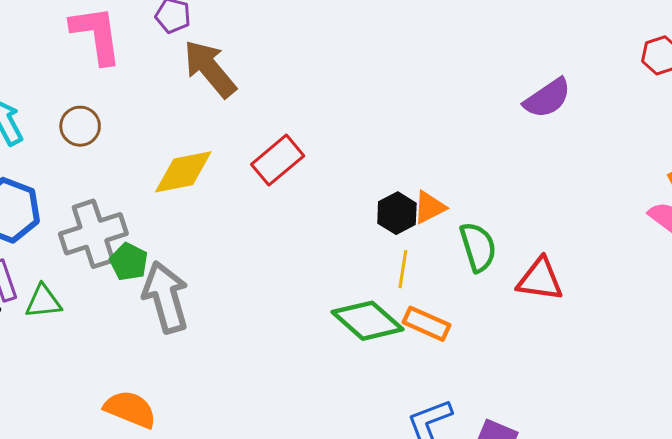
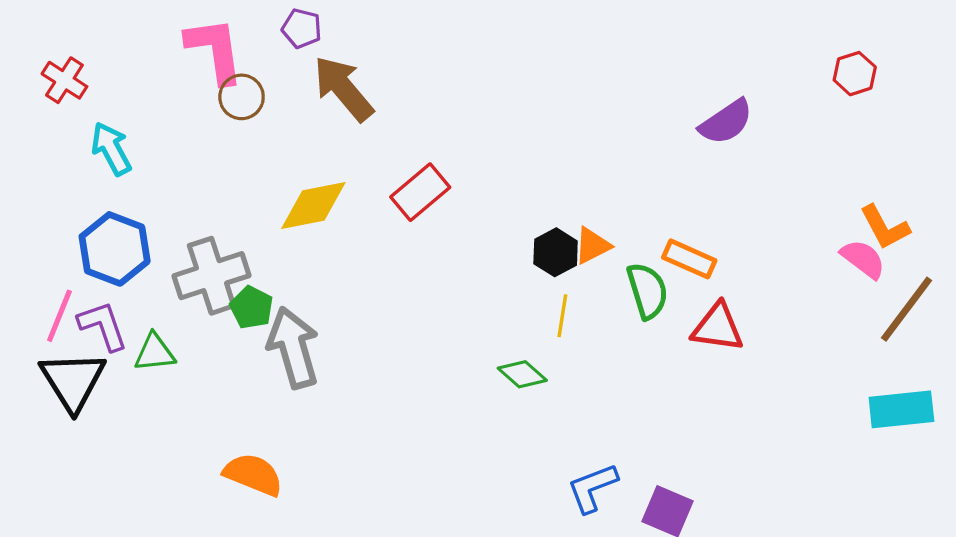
brown circle: (80, 126) -> (242, 97), moved
green diamond: (368, 321) -> (522, 374), size x0.6
orange rectangle: (426, 324) -> (689, 259), moved

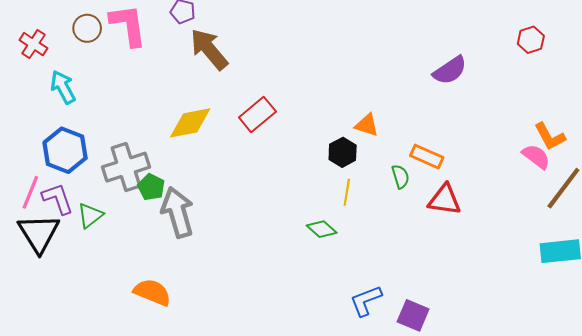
brown circle: (242, 97) -> (87, 28), moved
orange triangle: (592, 246) -> (367, 125), moved, turned 45
green semicircle: (648, 291) -> (400, 177), size x0.7
green triangle: (155, 353) -> (90, 215), turned -32

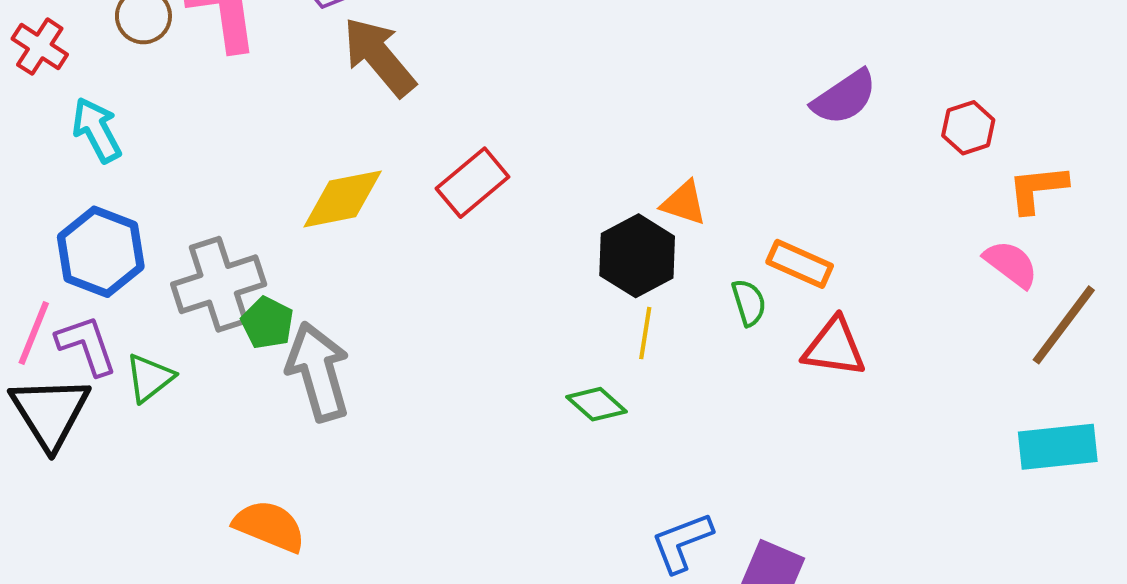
red hexagon: (531, 40) -> (968, 128), moved
orange L-shape: (550, 137) -> (1037, 189), moved, turned 112
black hexagon: (343, 152) -> (637, 256), size x1.4

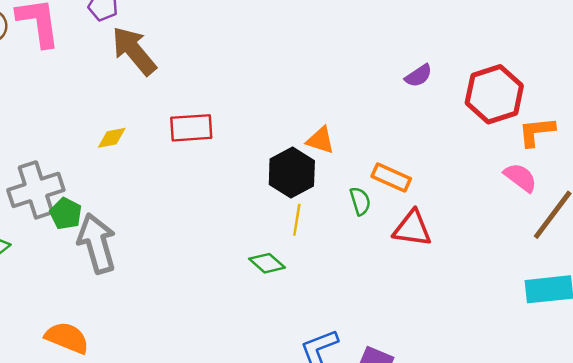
purple semicircle: (844, 97) -> (419, 76), size x0.7
red hexagon: (968, 128) -> (494, 94), size x1.8
red rectangle: (473, 183) -> (191, 128), turned 36
yellow diamond: (343, 199) -> (112, 138), size x0.6

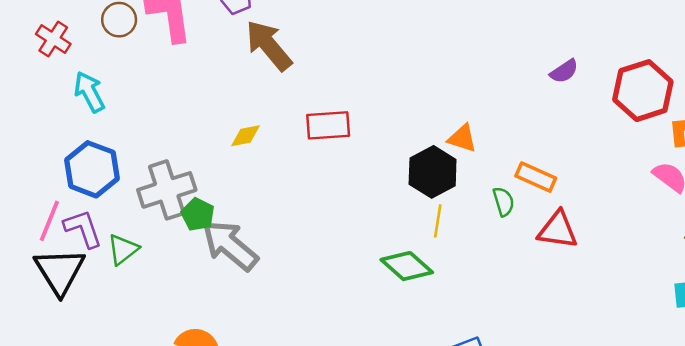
gray arrow: (97, 243) -> (230, 245), turned -34
green diamond: (267, 263) -> (407, 266), size x1.4

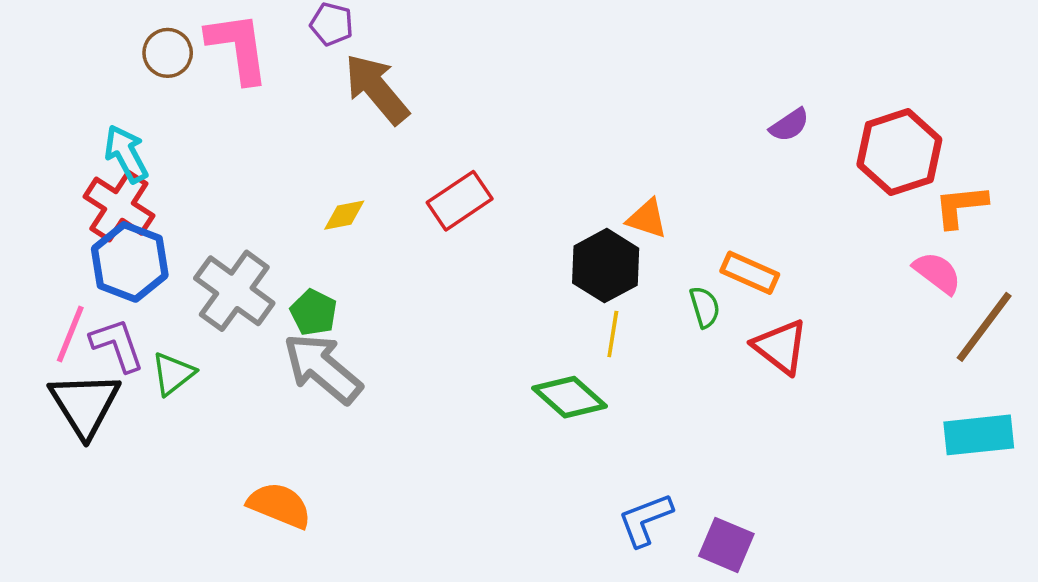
red cross: (53, 39) -> (119, 206), moved, size x1.4
red rectangle: (328, 125) -> (460, 201), turned -30
gray cross: (167, 190) -> (234, 291), turned -36
green pentagon: (198, 214) -> (314, 312), moved
red triangle: (558, 230) -> (780, 347), turned 30

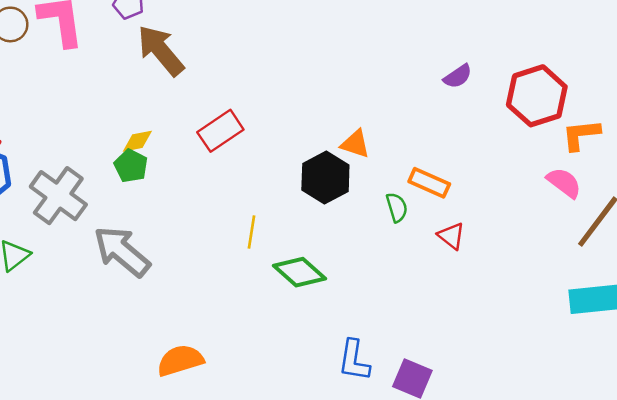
green pentagon: (314, 312) -> (131, 166), moved
yellow line: (613, 334) -> (252, 232), moved
red triangle: (780, 347) -> (451, 236), size x0.7
orange semicircle: (279, 505) -> (180, 360), moved, turned -39
blue L-shape: (645, 520) -> (354, 360), turned -60

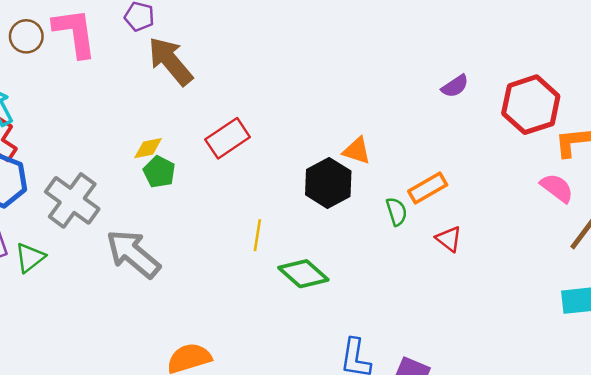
green pentagon: (131, 166) -> (159, 172), moved
orange rectangle: (429, 183) -> (428, 188), turned -54

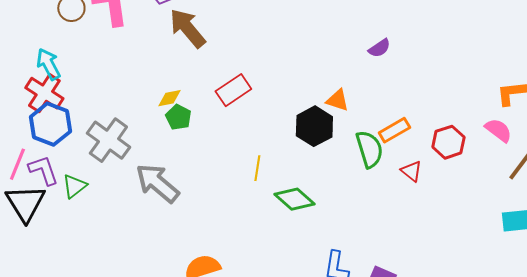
purple semicircle: (455, 86) -> (379, 48), moved
red hexagon: (531, 105) -> (448, 142), moved, size x0.7
green semicircle: (397, 212) -> (369, 149), size x1.6

